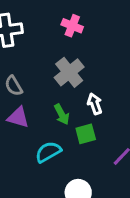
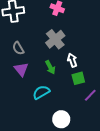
purple triangle: (18, 117) -> (21, 69), turned 35
green square: (86, 134) -> (78, 78), moved

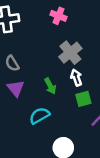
gray cross: (55, 39) -> (70, 53), moved

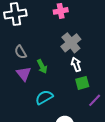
pink cross: (58, 16) -> (61, 11), turned -32
green arrow: (50, 86) -> (42, 66), moved

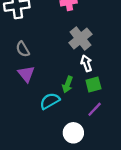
green arrow: (42, 66) -> (67, 84), moved, turned 48
purple line: (95, 100) -> (95, 109), moved

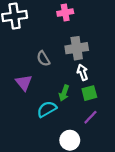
gray cross: (80, 39) -> (77, 48), turned 30
gray semicircle: (23, 49) -> (43, 59), moved

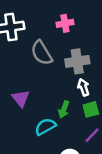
gray semicircle: (43, 59) -> (42, 53), moved, size x1.5

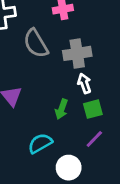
cyan semicircle: (45, 127) -> (40, 143), moved

